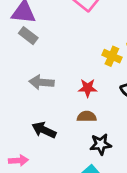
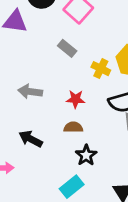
gray rectangle: (28, 36) -> (67, 48), moved
black star: (101, 144) -> (86, 155), turned -30

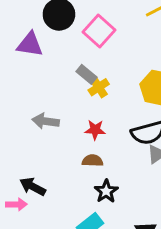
yellow cross: (101, 69) -> (99, 87), moved, turned 30
black arrow: (31, 139) -> (33, 187), moved

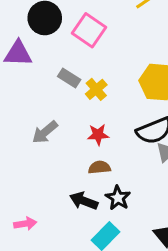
gray rectangle: (86, 74) -> (69, 78), moved
gray arrow: (46, 121) -> (45, 132), turned -40
black arrow: (33, 187) -> (84, 201), moved

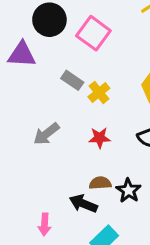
brown semicircle: (99, 167) -> (100, 183), moved
black star: (118, 198) -> (128, 190), moved
pink arrow: (25, 224) -> (45, 224), moved, turned 100

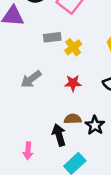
gray rectangle: (72, 80) -> (52, 37), turned -42
black arrow: (83, 204) -> (59, 135), turned 50

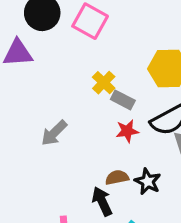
gray rectangle: (52, 37) -> (123, 100), moved, turned 42
red star: (73, 83) -> (127, 131), moved

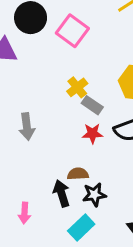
gray arrow: (54, 133) -> (27, 126), turned -60
black star: (148, 182) -> (94, 195), moved, turned 30

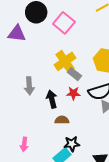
yellow cross: (77, 87) -> (65, 61), size x1.5
black arrow: (62, 193) -> (52, 99), moved
black star: (94, 195) -> (72, 144), moved

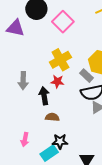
gray rectangle: (74, 74) -> (86, 76), moved
red star: (73, 93) -> (57, 82), moved
pink arrow: (24, 144) -> (25, 140), moved

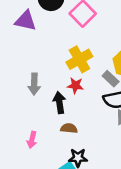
pink arrow: (25, 140) -> (32, 140), moved

